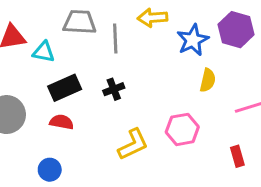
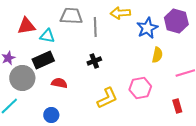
black rectangle: (65, 88) -> (43, 60), moved

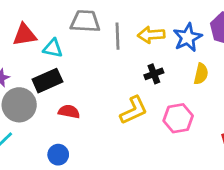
yellow arrow: (120, 13) -> (151, 35), moved
black cross: (94, 61) -> (154, 74), moved
yellow L-shape: (107, 98) -> (134, 110), moved

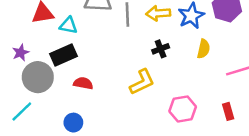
pink hexagon: (178, 118) -> (183, 109), moved

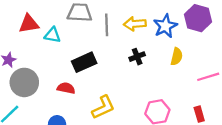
black rectangle: (64, 55) -> (84, 62), moved
yellow L-shape: (142, 82) -> (103, 107), moved

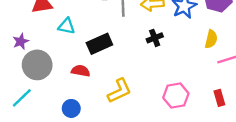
cyan triangle: (53, 35) -> (67, 26), moved
yellow semicircle: (177, 57) -> (211, 39), moved

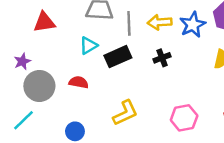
cyan triangle: (67, 26) -> (88, 46), moved, turned -42
black rectangle: (99, 44) -> (118, 57), moved
red semicircle: (81, 71) -> (79, 82), moved

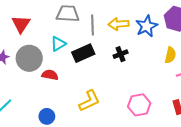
red triangle: (44, 22) -> (21, 24), turned -48
gray circle: (39, 86) -> (29, 58), moved

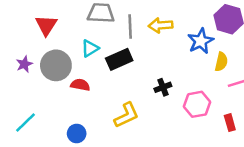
blue star: (146, 26) -> (201, 41), moved
black cross: (121, 54) -> (163, 87), moved
pink hexagon: (139, 105) -> (197, 104), moved

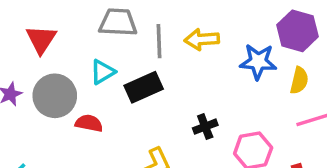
blue star: (201, 41) -> (258, 62), turned 30
yellow semicircle: (221, 62) -> (299, 80), moved

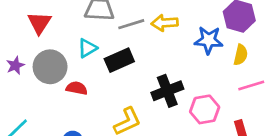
gray line: (159, 41) -> (131, 24), turned 75
black cross: (205, 127) -> (167, 91), size x1.6

